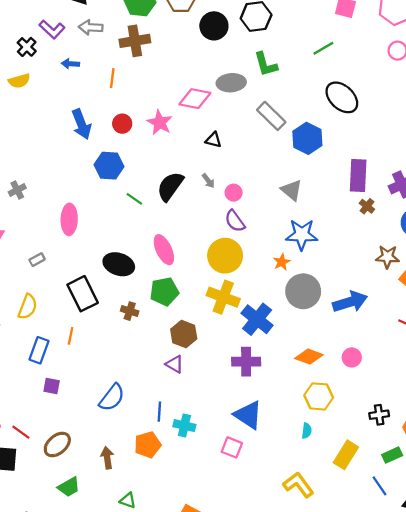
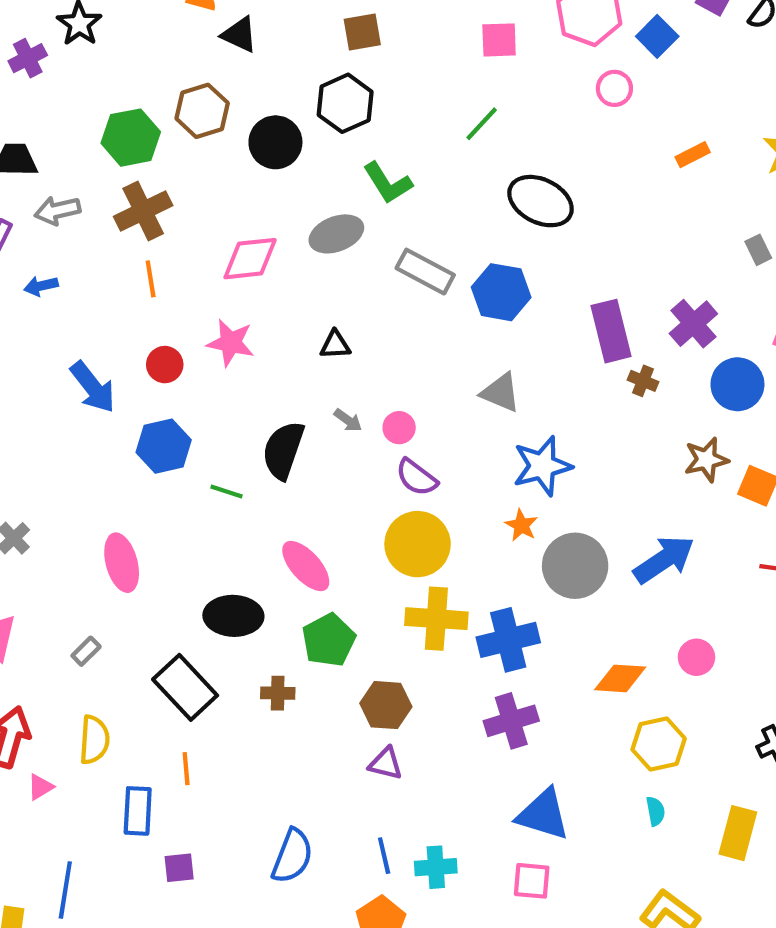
orange line: (112, 78) -> (151, 279), moved
pink diamond: (195, 99) -> (250, 259), moved
blue cross: (257, 319) -> (508, 640), turned -36

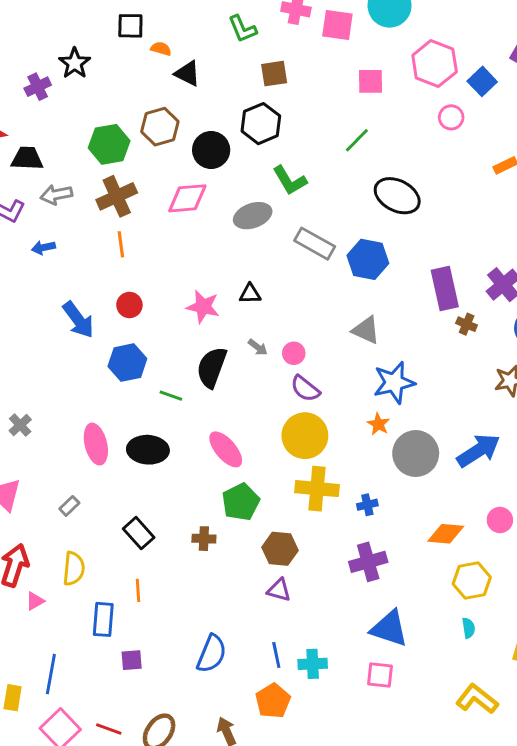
pink diamond: (250, 259) -> (187, 198), moved
pink star: (231, 343) -> (203, 307), moved
black ellipse: (233, 616) -> (148, 450), moved
blue cross: (508, 640) -> (367, 505), size x0.5
black rectangle: (185, 687) -> (139, 533), size x0.7

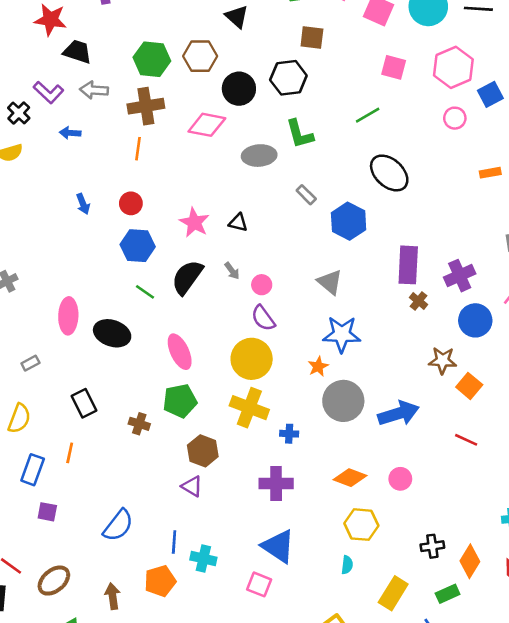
gray rectangle: (315, 244) -> (306, 195), size x0.6
blue arrow: (78, 320) -> (83, 204), size x0.6
blue hexagon: (127, 363) -> (138, 246), moved

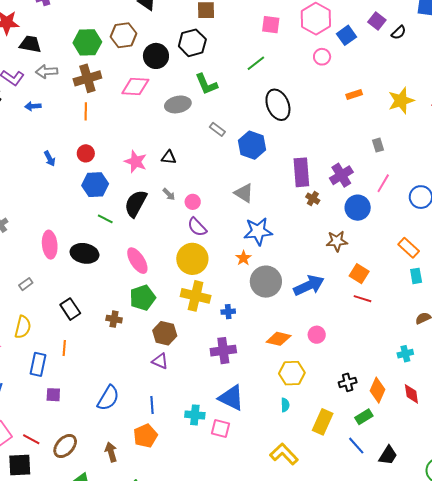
black ellipse: (389, 173) -> (278, 105), turned 32
orange square: (469, 386) -> (359, 274), moved
cyan cross: (203, 559) -> (195, 415), moved

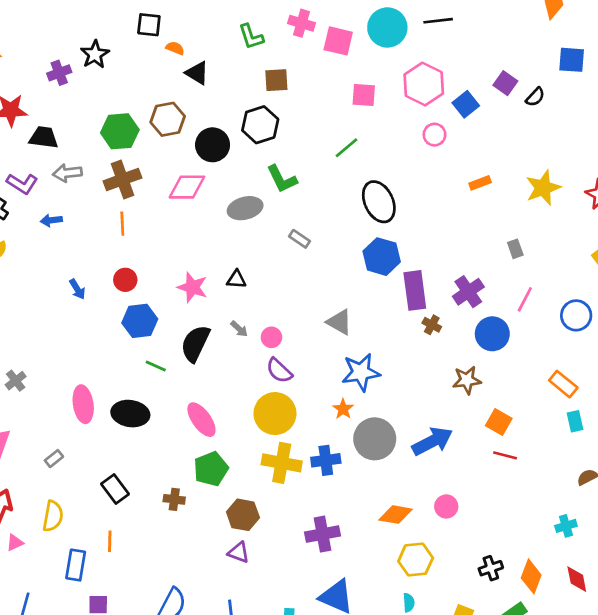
blue hexagon: (252, 145) -> (382, 257), moved
blue cross: (228, 312) -> (326, 460), moved, size x1.5

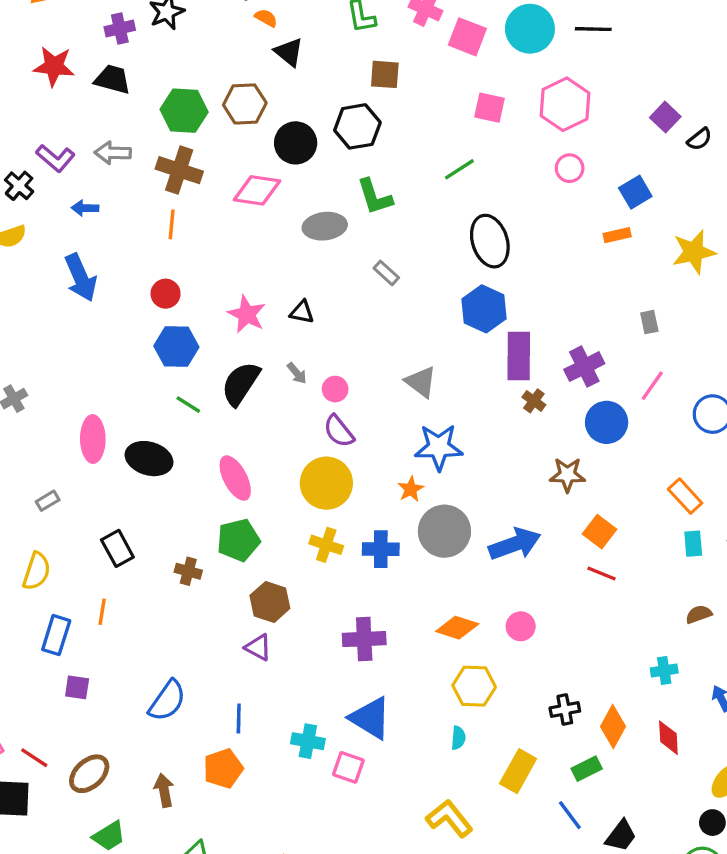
blue square: (466, 104) -> (635, 192), moved
black trapezoid: (44, 137) -> (113, 79), moved
brown cross: (122, 179) -> (179, 170), turned 30
blue arrow: (77, 289) -> (81, 278), moved, size x1.8
yellow cross: (282, 463) -> (326, 545), size x0.7

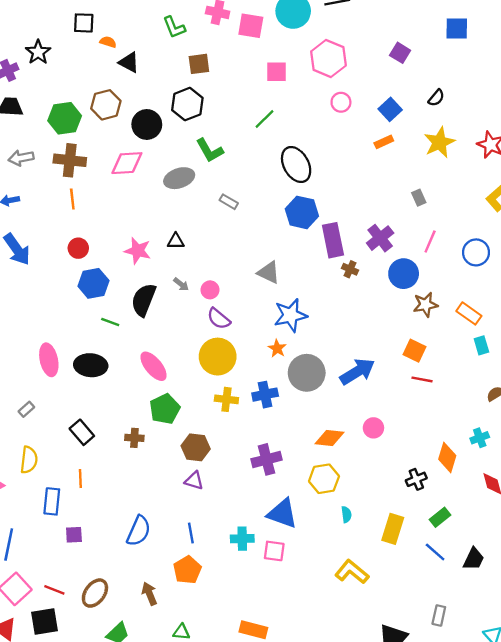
black semicircle: (699, 139) -> (436, 98), moved
brown star: (567, 475) -> (425, 305), moved
yellow hexagon: (474, 686) -> (324, 479), moved
orange diamond: (613, 727) -> (447, 457), moved

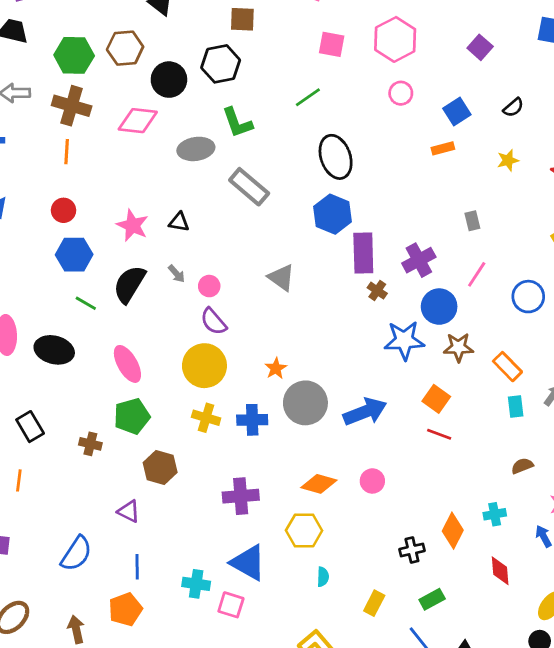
yellow star: (439, 142) -> (508, 160), size x0.6
gray rectangle: (229, 202) -> (249, 187), size x1.8
blue star: (290, 315) -> (404, 340), moved
purple triangle: (194, 481) -> (129, 511), moved
yellow rectangle: (393, 529) -> (374, 603), size x0.7

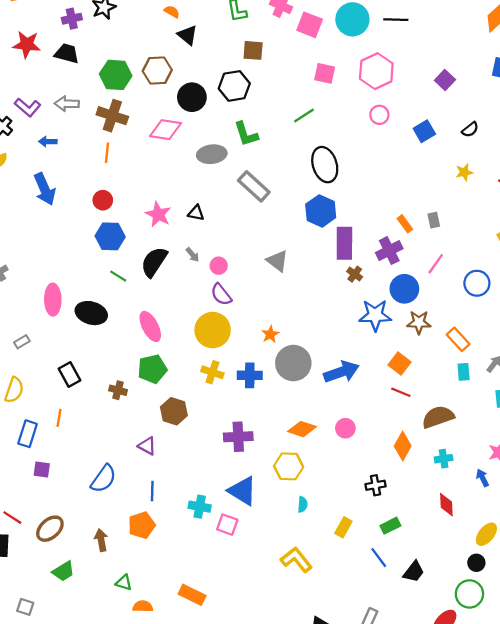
orange rectangle: (443, 148) -> (405, 224), moved, turned 66
brown semicircle: (522, 466) -> (438, 417), moved, size x1.8
orange diamond: (453, 531) -> (403, 446), moved

